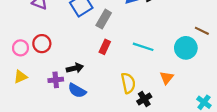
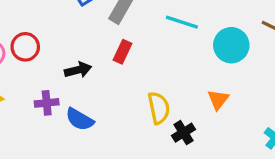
cyan line: (143, 47) -> (182, 22), moved
cyan circle: (186, 48) -> (231, 45), moved
black arrow: (75, 68) -> (78, 70), moved

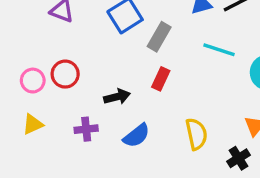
blue semicircle: (80, 119) -> (136, 136), moved, turned -68
black cross: (183, 133) -> (239, 158), moved

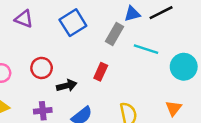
gray rectangle: (159, 37) -> (115, 34), moved
red circle: (65, 74) -> (42, 68), moved

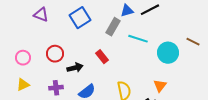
red rectangle: (101, 72) -> (102, 57), turned -64

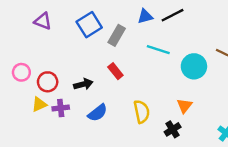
gray rectangle: (113, 27) -> (117, 35), moved
red circle: (55, 54) -> (48, 82), moved
yellow triangle: (23, 85) -> (39, 104), moved

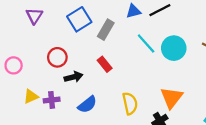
purple triangle: (43, 21) -> (34, 16), turned 42
cyan line: (158, 50) -> (146, 43), turned 30
cyan circle: (194, 66) -> (174, 48), moved
red circle: (48, 82) -> (57, 57), moved
orange triangle: (184, 106) -> (171, 98), size x1.5

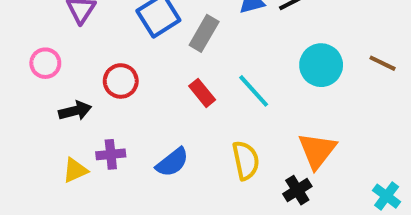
cyan line: (146, 43) -> (254, 91), moved
pink circle: (14, 65) -> (45, 63), moved
black arrow: (73, 77) -> (75, 111), moved
yellow triangle: (31, 97) -> (75, 170), moved

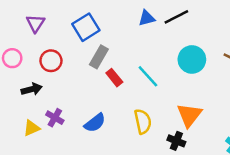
gray rectangle: (204, 33) -> (99, 57), moved
red circle: (121, 81) -> (51, 61), moved
purple cross: (111, 154) -> (55, 118), turned 36
black cross: (297, 190) -> (176, 141), turned -36

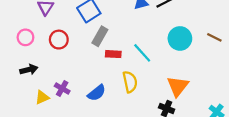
red rectangle: (114, 78) -> (113, 54), turned -48
black arrow: (32, 89) -> (29, 70), moved
yellow semicircle: (143, 122) -> (130, 82), moved

